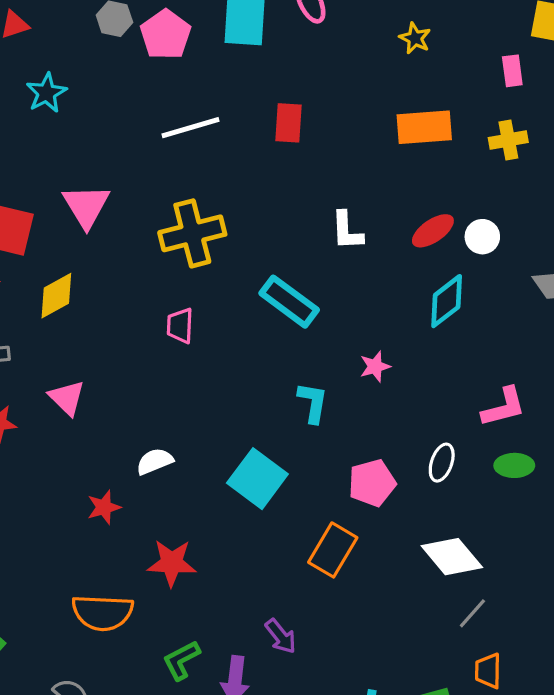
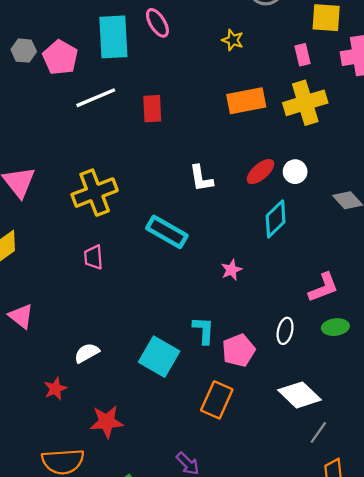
white line: (190, 128) -> (96, 98), moved
yellow cross: (508, 140) -> (305, 103), size x1.6
cyan L-shape: (313, 403) -> (204, 330), moved

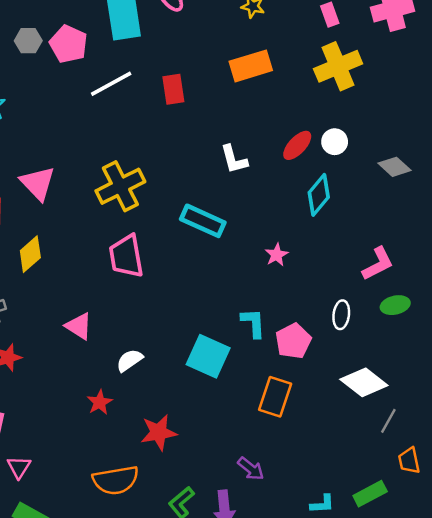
orange rectangle: (246, 101) -> (251, 66), moved
pink trapezoid: (93, 257) -> (126, 256), size x1.6
pink triangle: (21, 316) -> (79, 326), moved

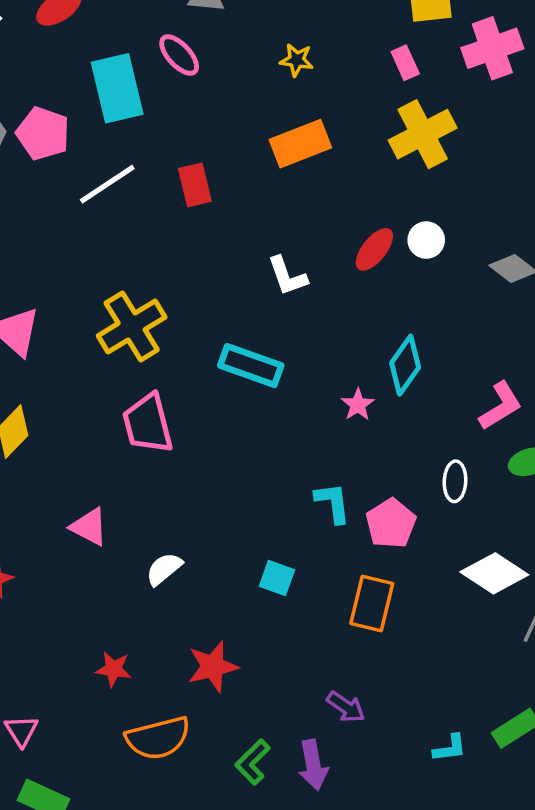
cyan diamond: (319, 195) -> (405, 365), moved
cyan square: (208, 356) -> (277, 578), moved, size x0.6
red star: (100, 402) -> (114, 669), moved, turned -30

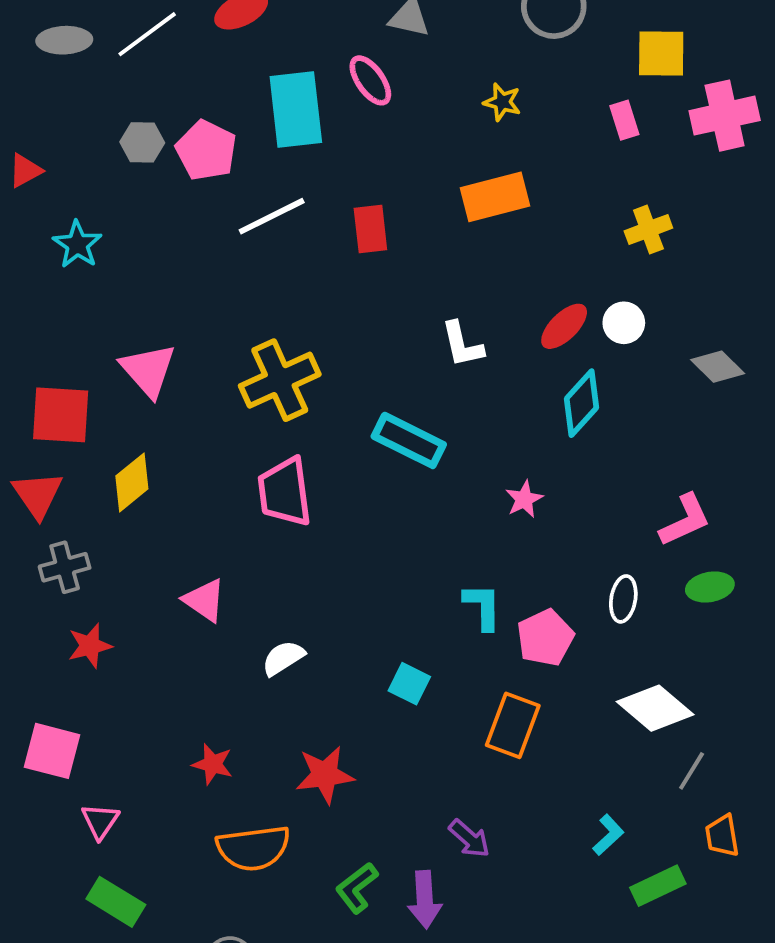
yellow cross: (423, 134) -> (648, 230), moved, size x0.6
cyan diamond: (405, 365) -> (582, 403), moved
cyan L-shape: (450, 748) -> (608, 835), moved, turned -42

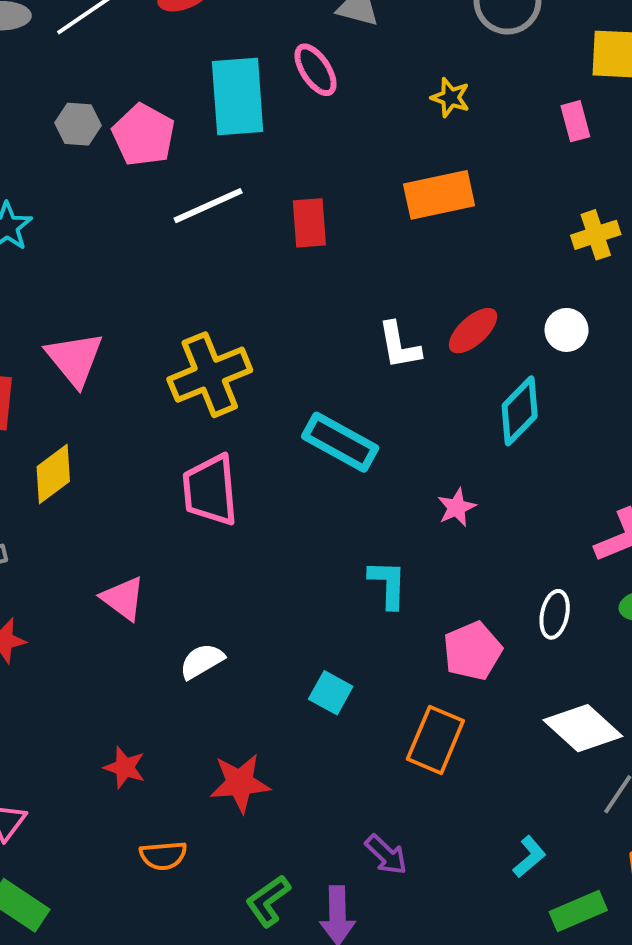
red ellipse: (564, 326) -> (473, 331), moved
cyan L-shape: (483, 606) -> (388, 584), moved
orange semicircle: (253, 848) -> (163, 856), size x0.6

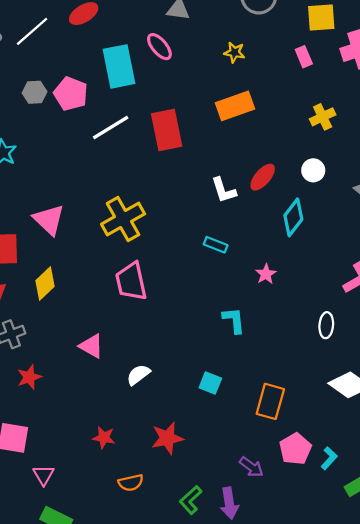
red rectangle: (309, 223) -> (167, 130), size x1.5
cyan rectangle: (340, 442) -> (216, 245), moved, size x0.6
pink pentagon: (473, 651) -> (295, 449), moved

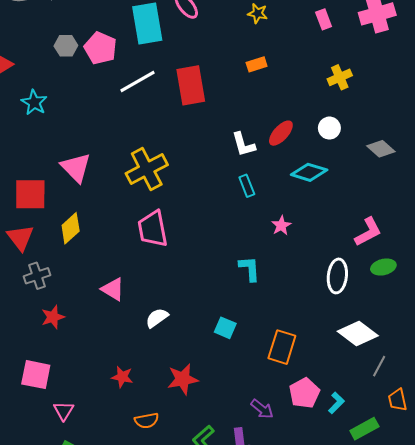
orange rectangle: (235, 106) -> (257, 64), size x0.6
cyan diamond: (293, 217) -> (309, 172), turned 68
cyan rectangle: (216, 245) -> (247, 186), moved, turned 45
white ellipse: (326, 325) -> (337, 276), size x1.4

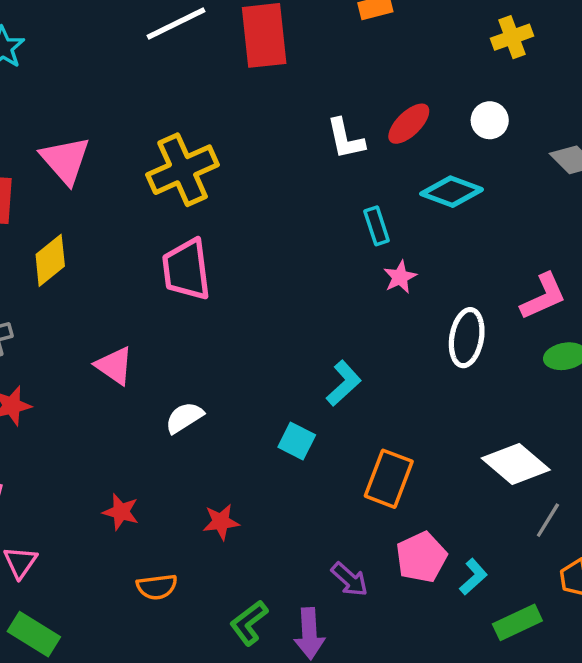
cyan rectangle: (247, 186) -> (377, 226), moved
cyan L-shape: (249, 269) -> (344, 383), moved, turned 48
white ellipse: (337, 276) -> (467, 338), moved
red star: (183, 379) -> (221, 522), size x0.7

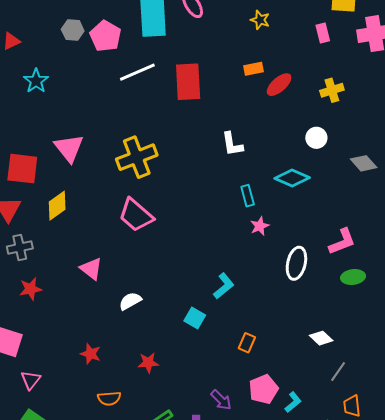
red ellipse: (409, 124) -> (279, 85), moved
pink trapezoid: (186, 269) -> (136, 215), turned -45
white diamond: (516, 464) -> (321, 338), size x0.6
orange rectangle: (389, 479) -> (247, 343), size x0.6

